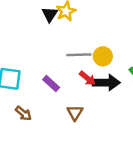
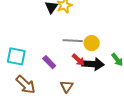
brown arrow: (23, 113) -> (26, 85), size x1.5

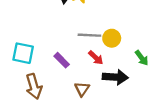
black arrow: (93, 64) -> (115, 77), moved
brown arrow: (26, 85) -> (34, 86), turned 30

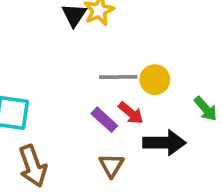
purple rectangle: (62, 60) -> (104, 120), moved

